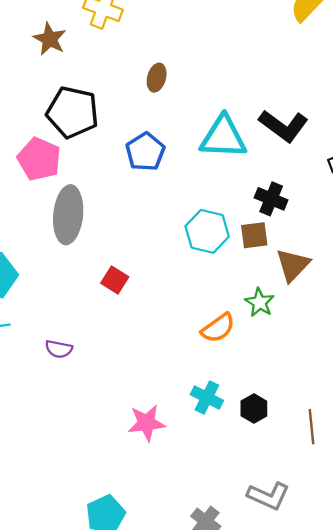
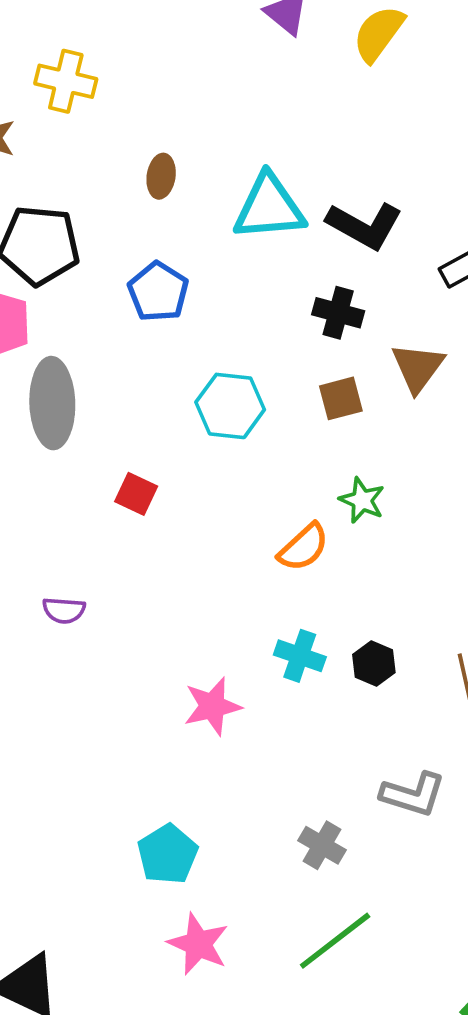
cyan triangle: (223, 137) -> (269, 207), moved
black cross: (271, 199) -> (338, 313), moved
cyan hexagon: (207, 231) -> (230, 406), moved
brown triangle: (293, 265) -> (418, 367), moved

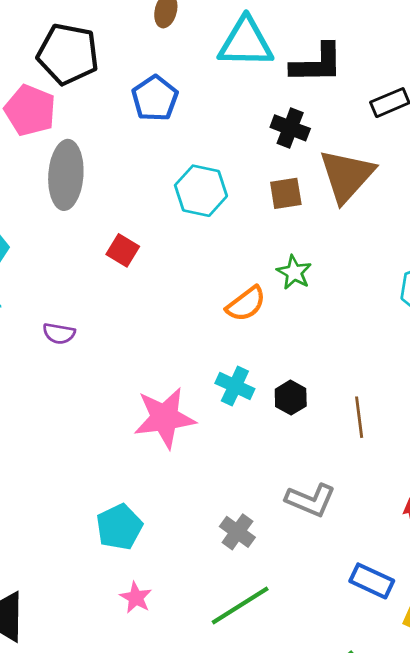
black L-shape: (364, 225) -> (317, 64), turned -36
brown triangle: (418, 367) -> (347, 176), size x1.4
pink star: (212, 706) -> (165, 418), size x1.4
pink star: (198, 944) -> (136, 598), size x0.7

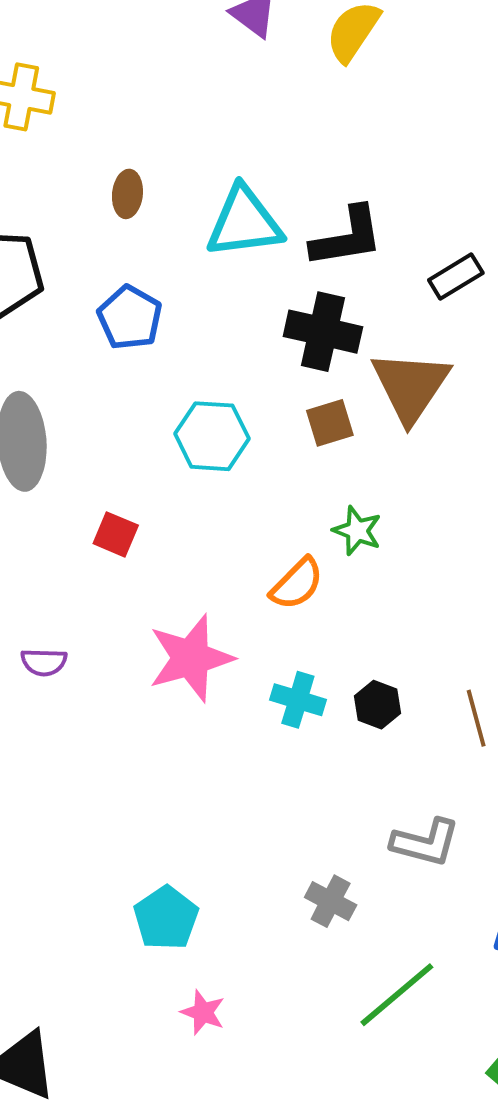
black cross: (290, 128) -> (323, 332), size x1.4
pink star: (165, 418) -> (191, 658), moved
green line: (240, 605) -> (397, 995), moved

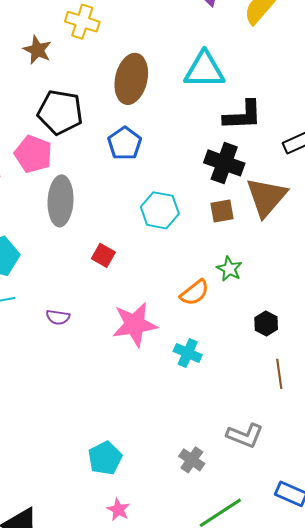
brown ellipse: (127, 194) -> (131, 79), size x2.0
cyan triangle: (244, 222) -> (204, 70), moved
black hexagon: (377, 705) -> (266, 323), moved

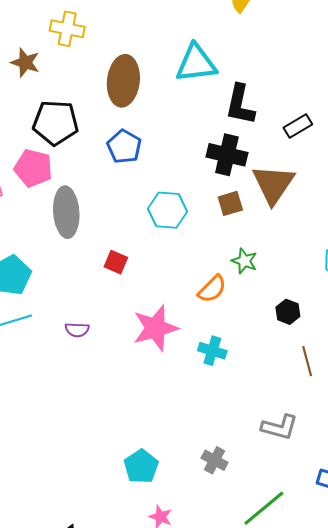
black L-shape: (243, 115) -> (240, 105), turned 111
gray cross: (192, 460) -> (215, 460), moved

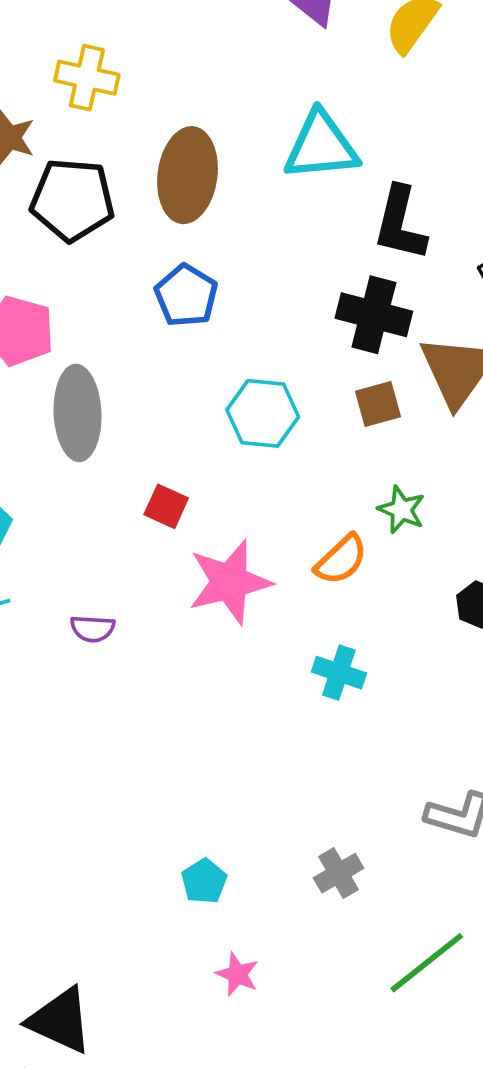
black pentagon: (56, 123) -> (72, 200), moved
pink star: (155, 328) -> (230, 582), moved
gray cross: (215, 460) -> (339, 873), turned 30
cyan pentagon: (141, 466) -> (204, 881), size x0.7

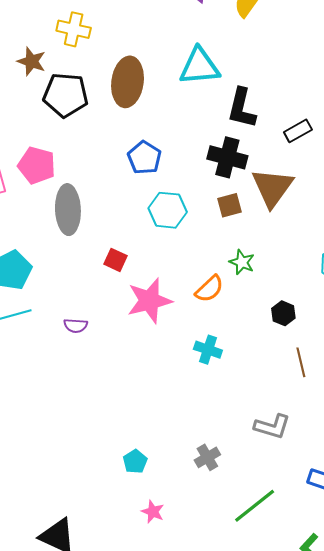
blue pentagon: (186, 296) -> (144, 158), moved

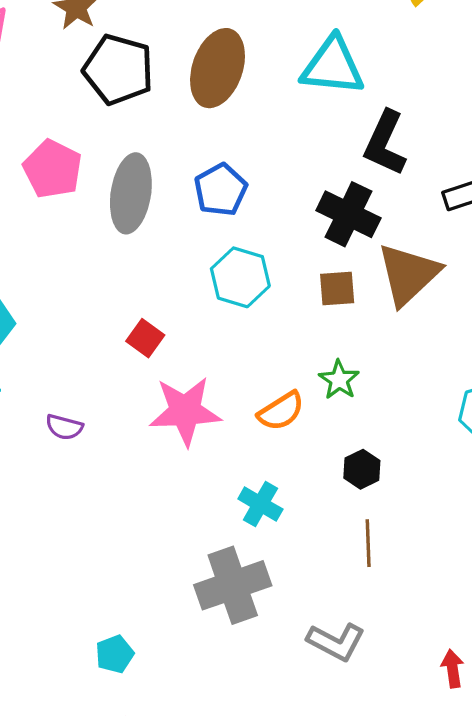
gray ellipse: (68, 210) -> (131, 193), moved
black hexagon: (283, 313) -> (362, 469), moved
brown line: (301, 362) -> (368, 543), moved
gray cross: (207, 457) -> (233, 585), moved, size x1.8

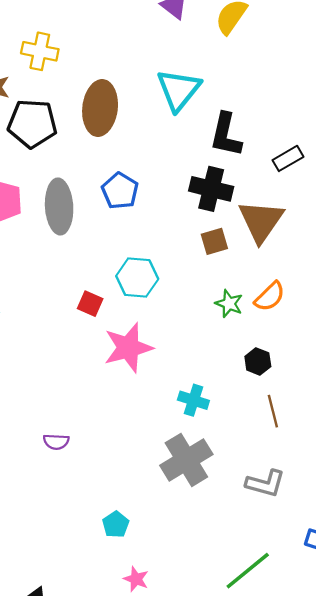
cyan triangle: (333, 66) -> (179, 90), turned -45
cyan hexagon: (240, 277) -> (137, 278), moved
orange semicircle: (281, 411) -> (270, 297), moved
purple semicircle: (64, 427) -> (56, 442), moved

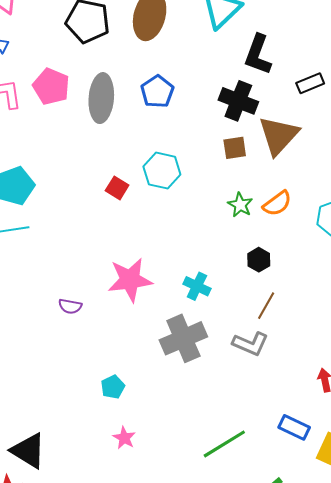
pink star: (128, 348) -> (130, 280), moved
brown line: (273, 411) -> (266, 306), turned 36
gray L-shape: (265, 483) -> (250, 344), moved

